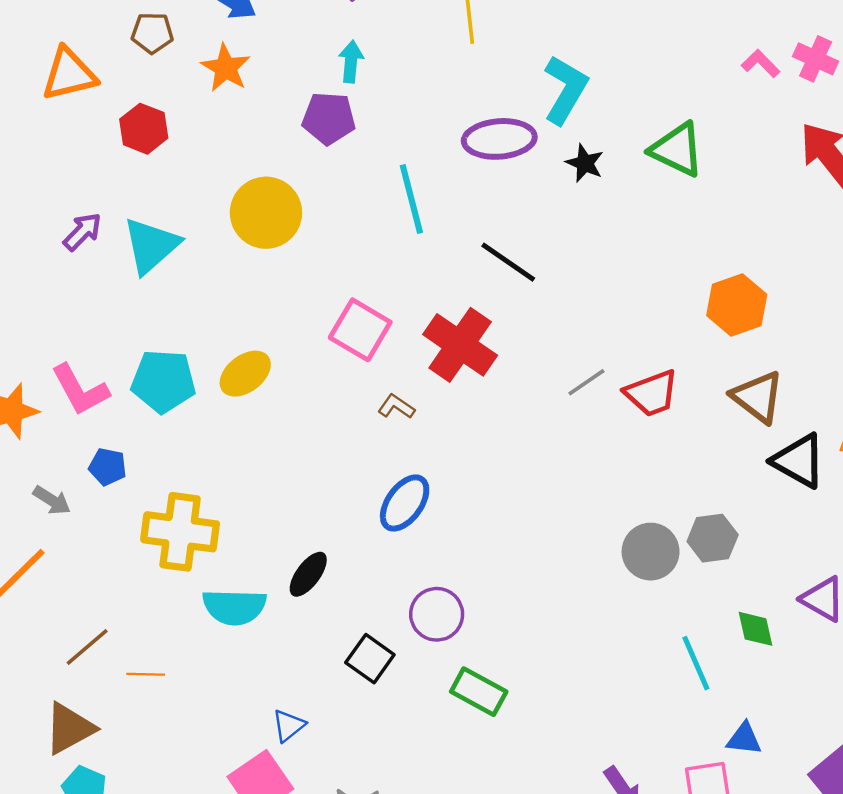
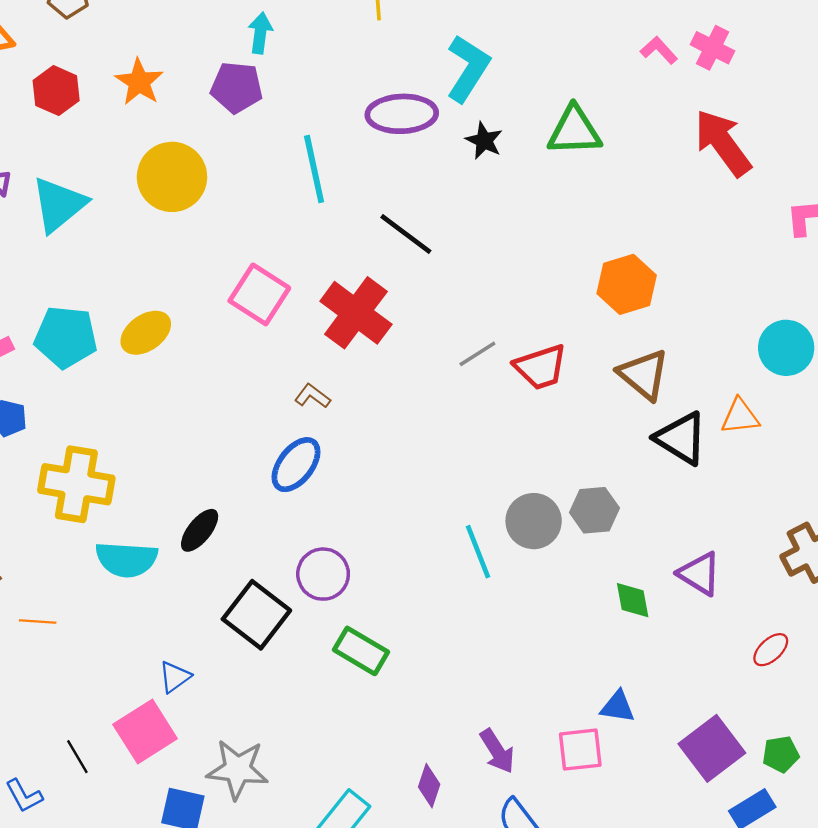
orange star: (226, 68) -> (139, 82), moved
green triangle: (677, 150) -> (574, 131), turned -30
brown L-shape: (396, 407) -> (312, 396), moved
black square: (370, 659) -> (256, 615), size x1.4
cyan line: (696, 663) -> (478, 552), moved

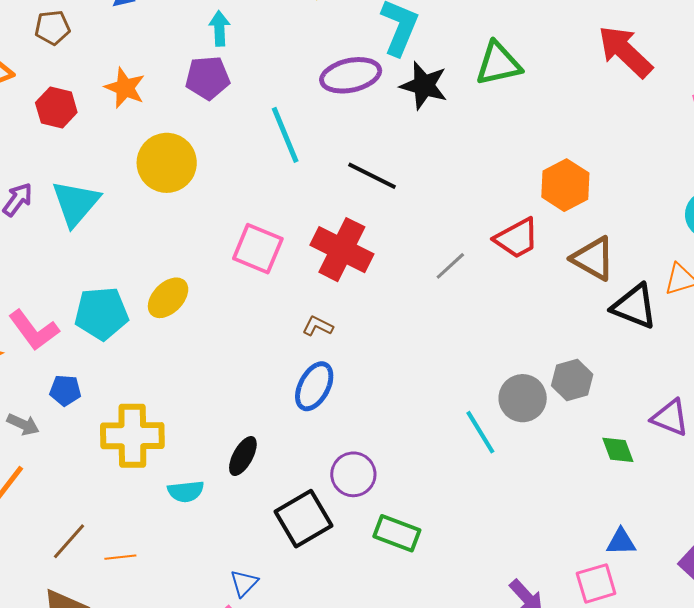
black star: (484, 141) -> (424, 85), size x1.5
red trapezoid: (541, 367) -> (517, 238), moved
cyan semicircle: (126, 559) -> (186, 491), size x0.7
black square: (256, 615) -> (303, 519), turned 32

